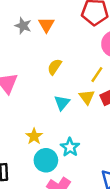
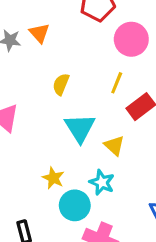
yellow triangle: (87, 97) -> (114, 145), moved
cyan triangle: (62, 103) -> (80, 128), size x1.5

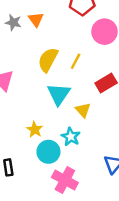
yellow line: (117, 83) -> (76, 61), moved
yellow semicircle: (61, 84) -> (48, 60), size x1.5

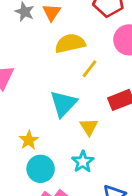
yellow semicircle: (48, 60) -> (70, 43), moved, turned 40
cyan star: (71, 137) -> (83, 162), moved

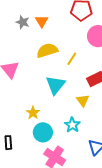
yellow semicircle: (70, 43) -> (47, 50), moved
yellow triangle: (89, 127) -> (83, 100), moved

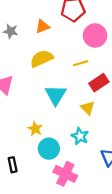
orange triangle: (42, 21) -> (42, 26), moved, turned 48
yellow line: (72, 59) -> (81, 63), moved, turned 48

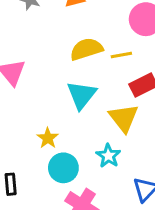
yellow semicircle: (42, 59) -> (86, 49), moved
yellow triangle: (88, 108) -> (124, 118), size x1.5

